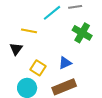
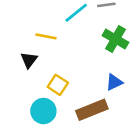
blue triangle: (65, 63) -> (114, 82), moved

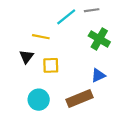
yellow square: (58, 85) -> (51, 65), moved, turned -35

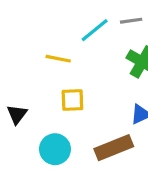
black triangle: (26, 57) -> (17, 114), moved

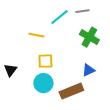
cyan circle: (55, 149) -> (43, 83), moved

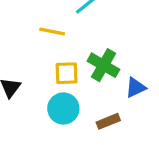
green cross: (89, 37) -> (103, 65), moved
brown rectangle: (71, 91) -> (108, 121), size x0.6

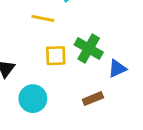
cyan circle: (63, 108) -> (33, 99), moved

